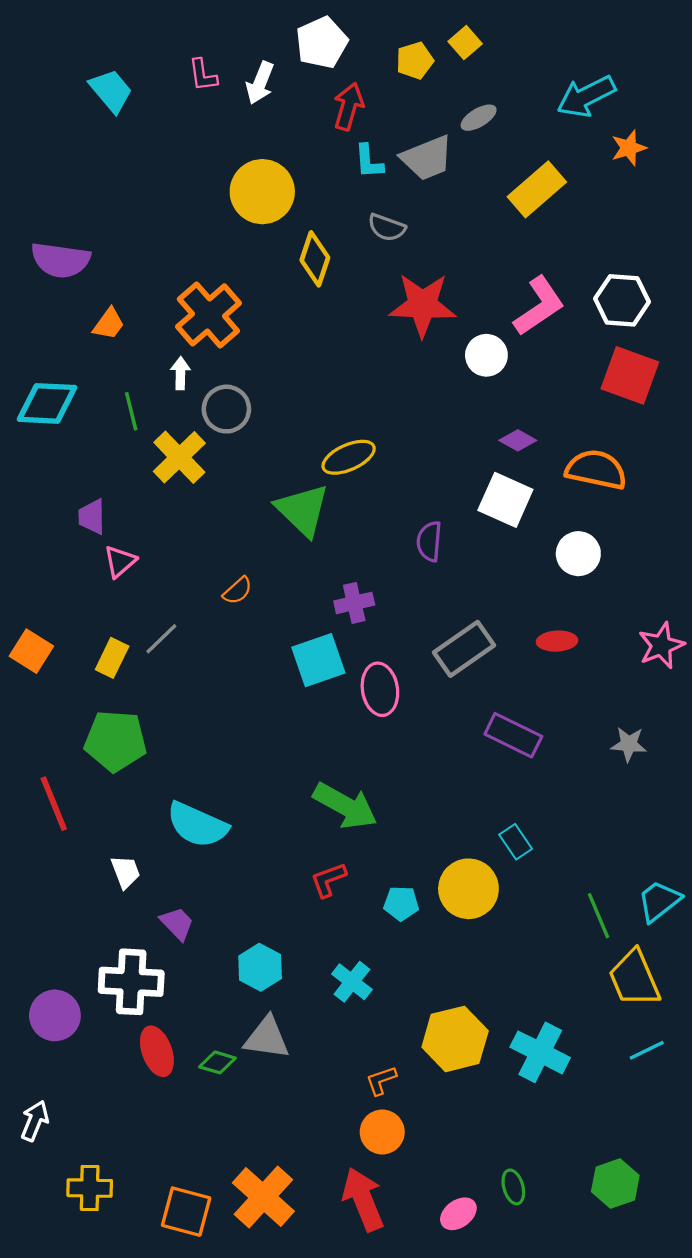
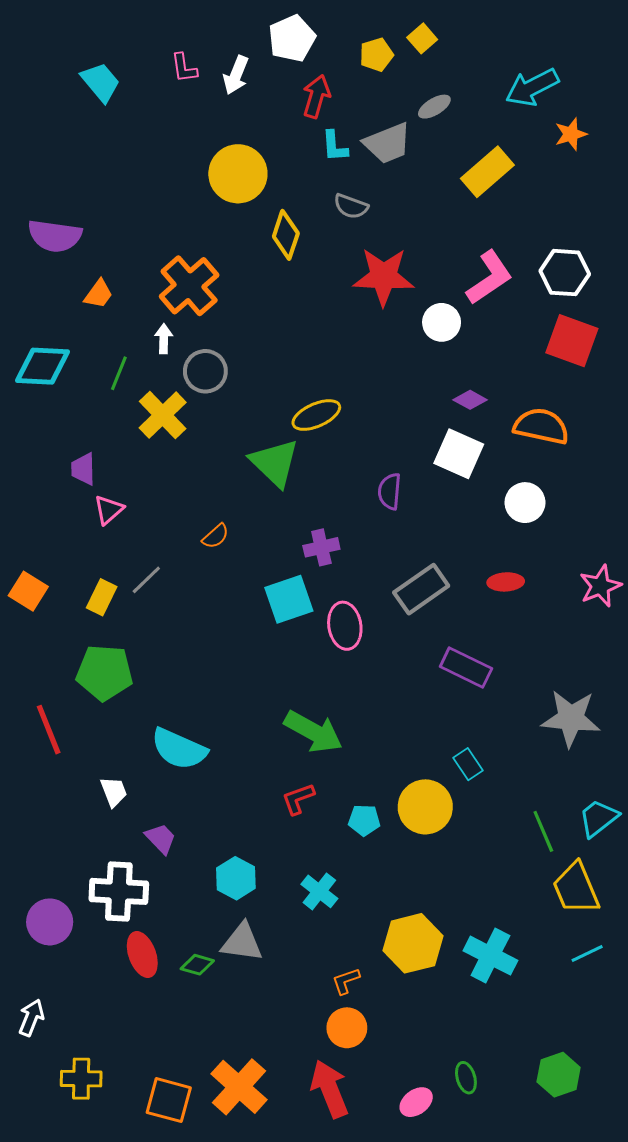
green line: (131, 411) -> (119, 373), turned 36
gray star: (629, 744) -> (571, 718), moved, size x1.8

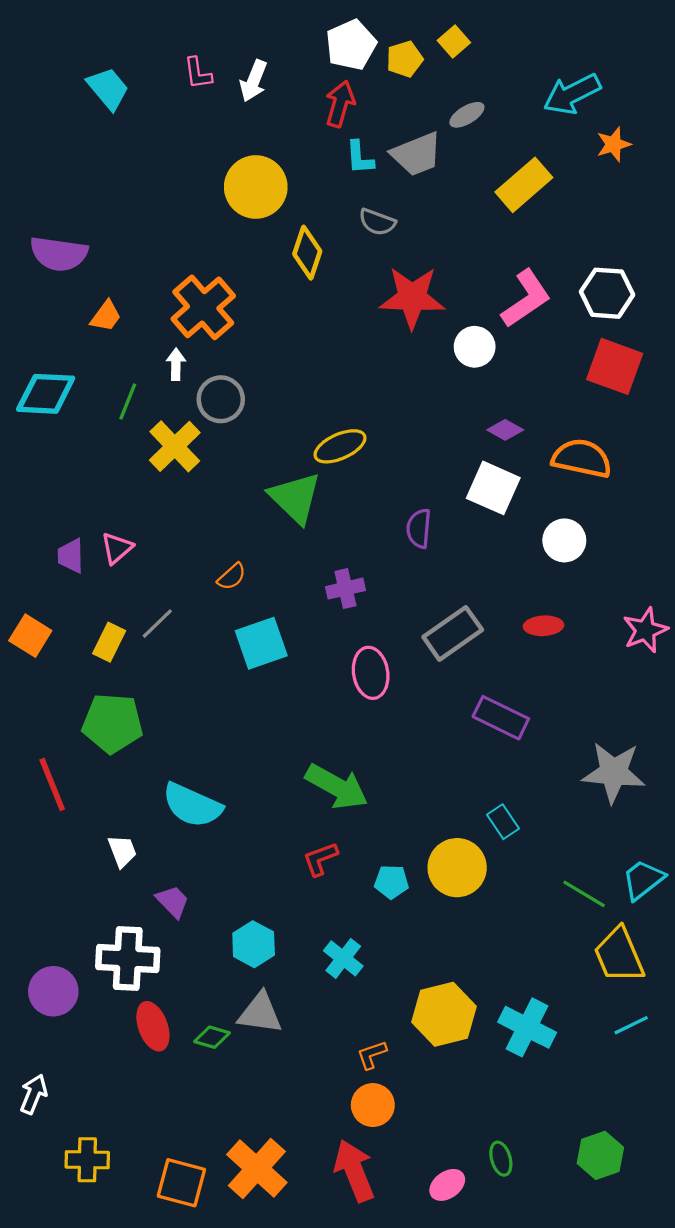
white pentagon: (292, 38) -> (351, 45), moved
purple trapezoid: (83, 469) -> (71, 556), moved
cyan square: (289, 599) -> (261, 643), moved
green line: (543, 831) -> (584, 894), turned -36

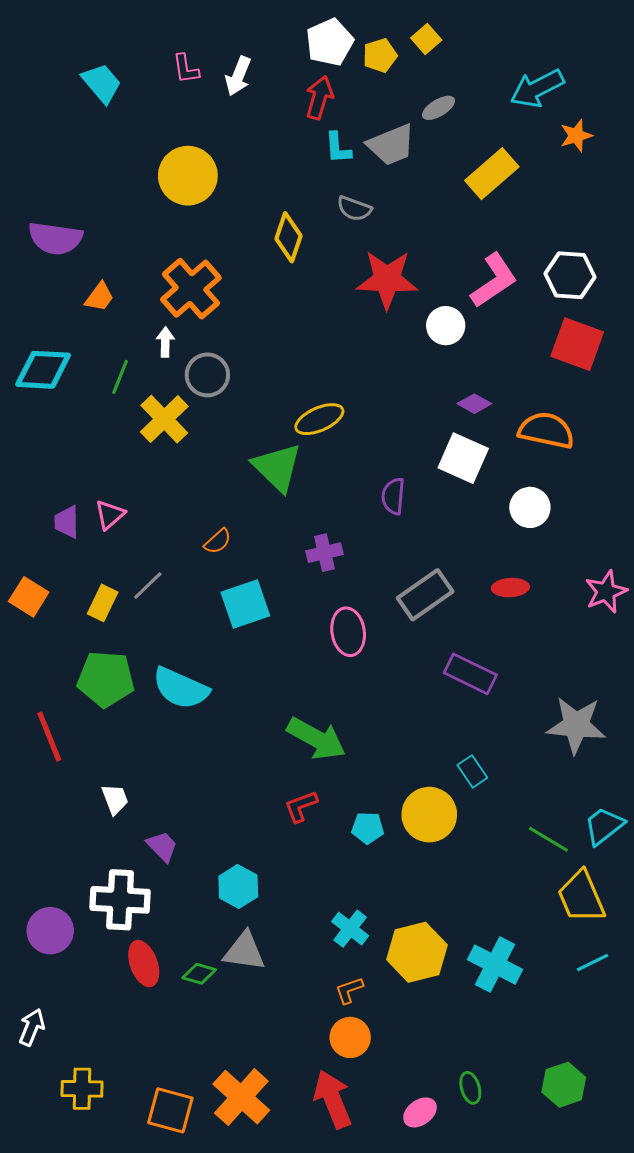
yellow circle: (256, 187) -> (188, 176), moved
cyan semicircle: (192, 805) -> (181, 688), moved
cyan cross: (343, 958) -> (350, 929), moved

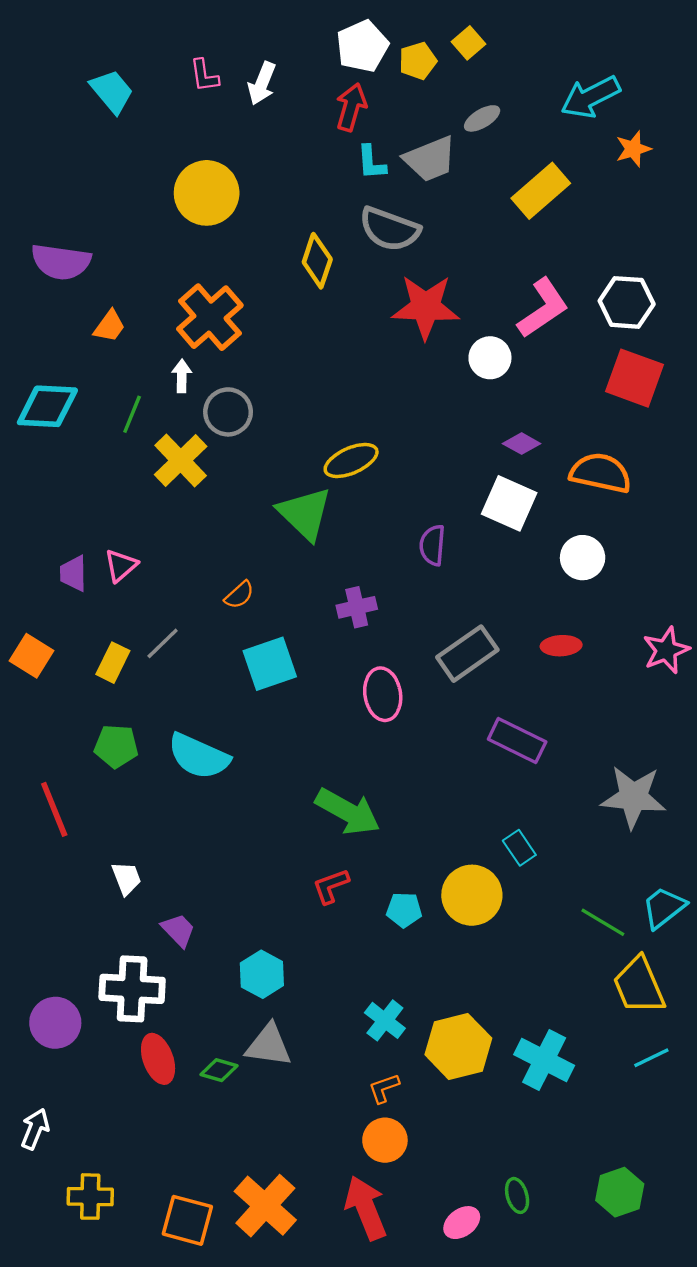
gray semicircle: (354, 209) -> (389, 229), size x1.6
green pentagon: (106, 679) -> (116, 746), size x0.7

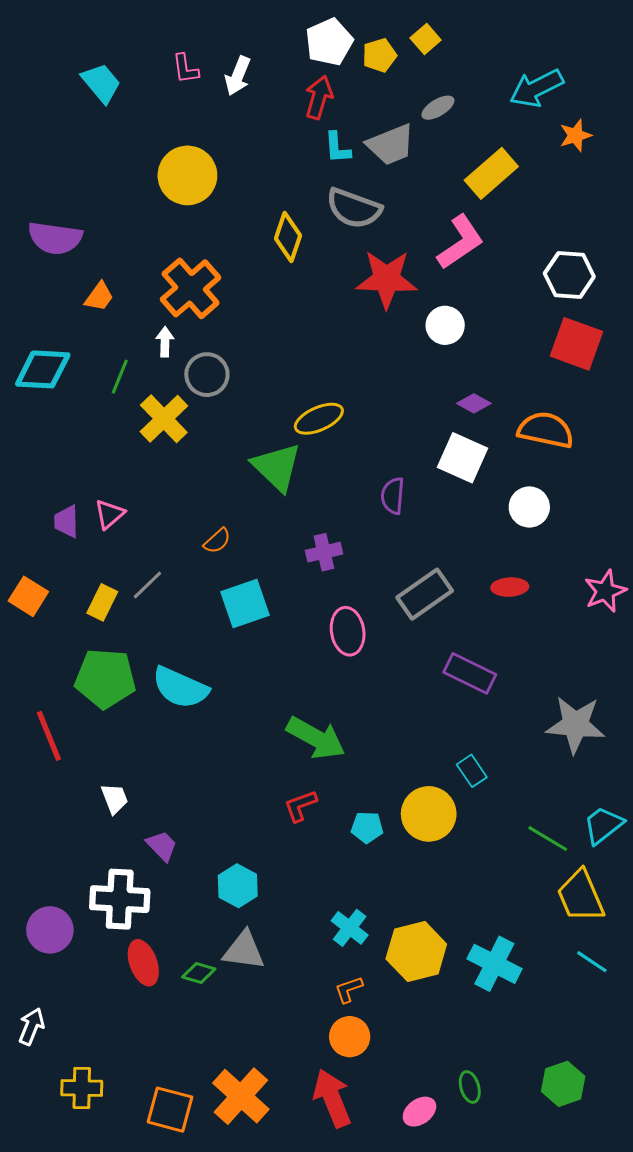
pink L-shape: (543, 308) -> (461, 242), moved
green pentagon: (116, 746) -> (105, 678), size x1.5
cyan line: (651, 1058) -> (592, 962), turned 60

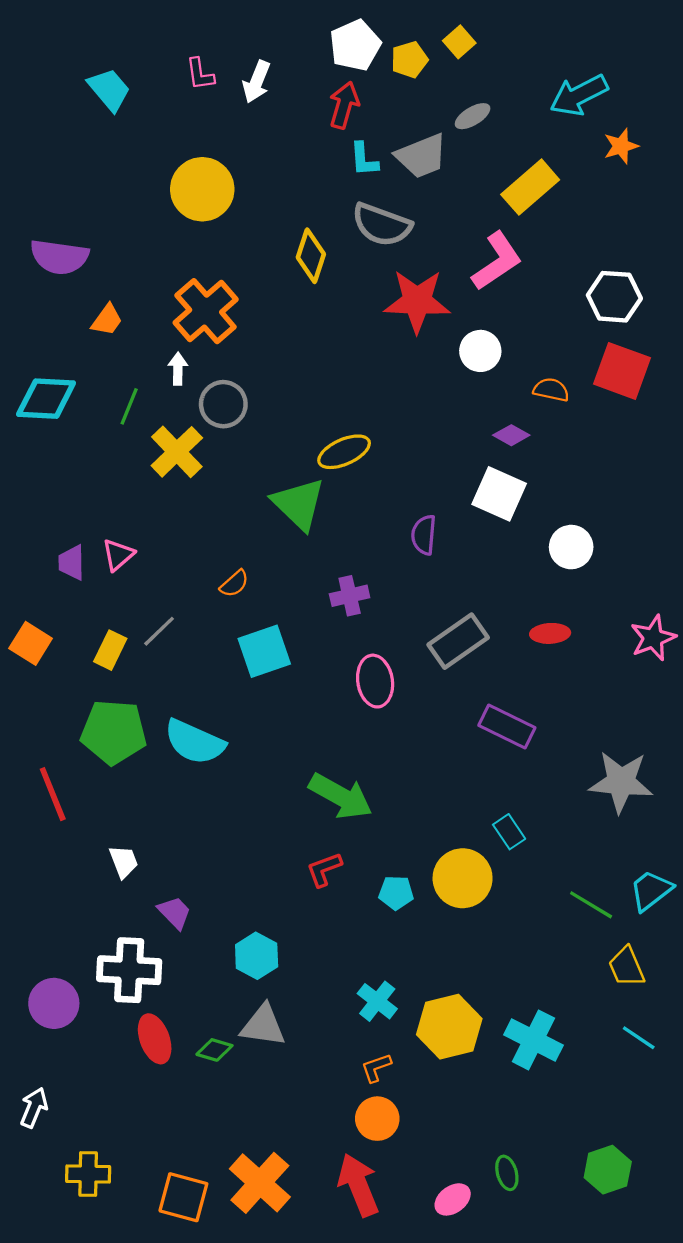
orange semicircle: (546, 430) -> (551, 390), moved, size x0.6
yellow trapezoid: (581, 896) -> (627, 967), size x0.7

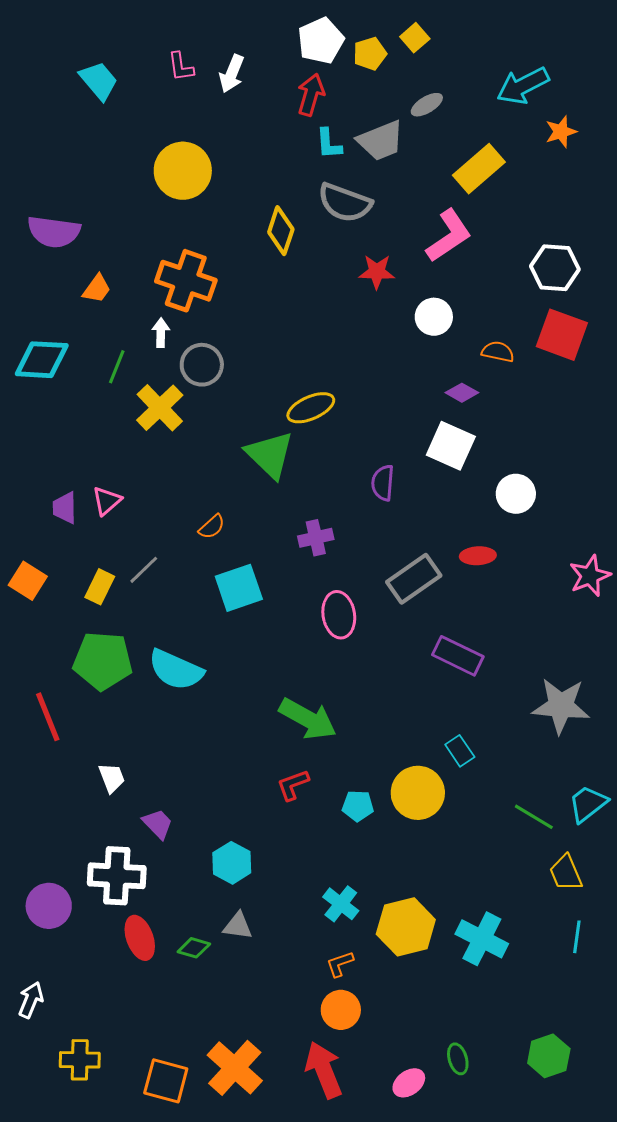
red star: (417, 301) -> (377, 272), size x0.6
orange cross: (206, 311) -> (186, 281), turned -30
red ellipse: (550, 633) -> (478, 556), moved
gray triangle: (263, 1026) -> (238, 926), size x0.7
cyan line: (639, 1038) -> (577, 937), turned 64

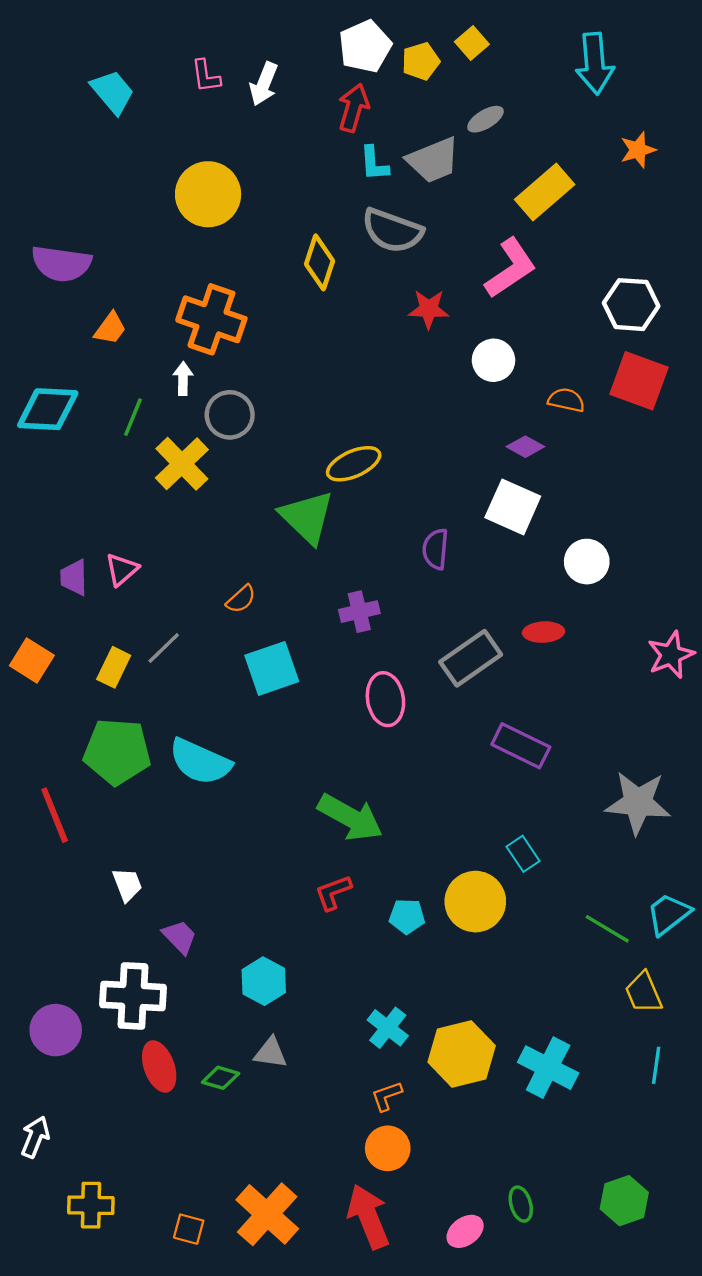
cyan arrow: (523, 86) -> (595, 63), moved, turned -68
orange square: (166, 1081) -> (189, 1229), size x0.6

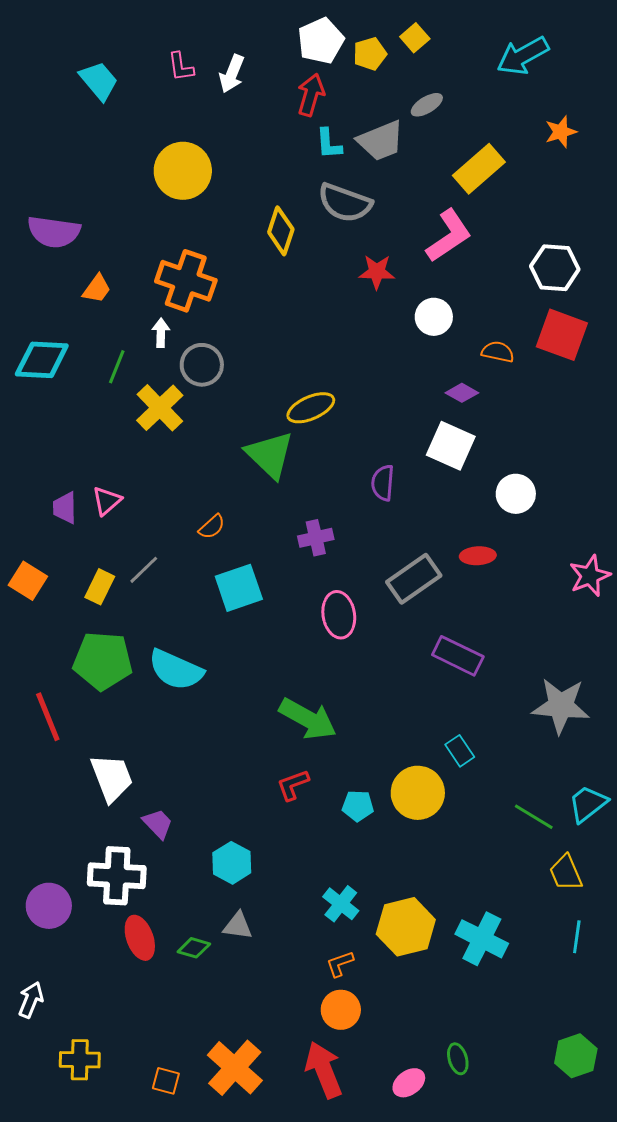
cyan arrow: (595, 63) -> (523, 56), turned 66
white trapezoid: (127, 885) -> (112, 778), size x1.6
green hexagon: (624, 1201) -> (576, 1056), moved

